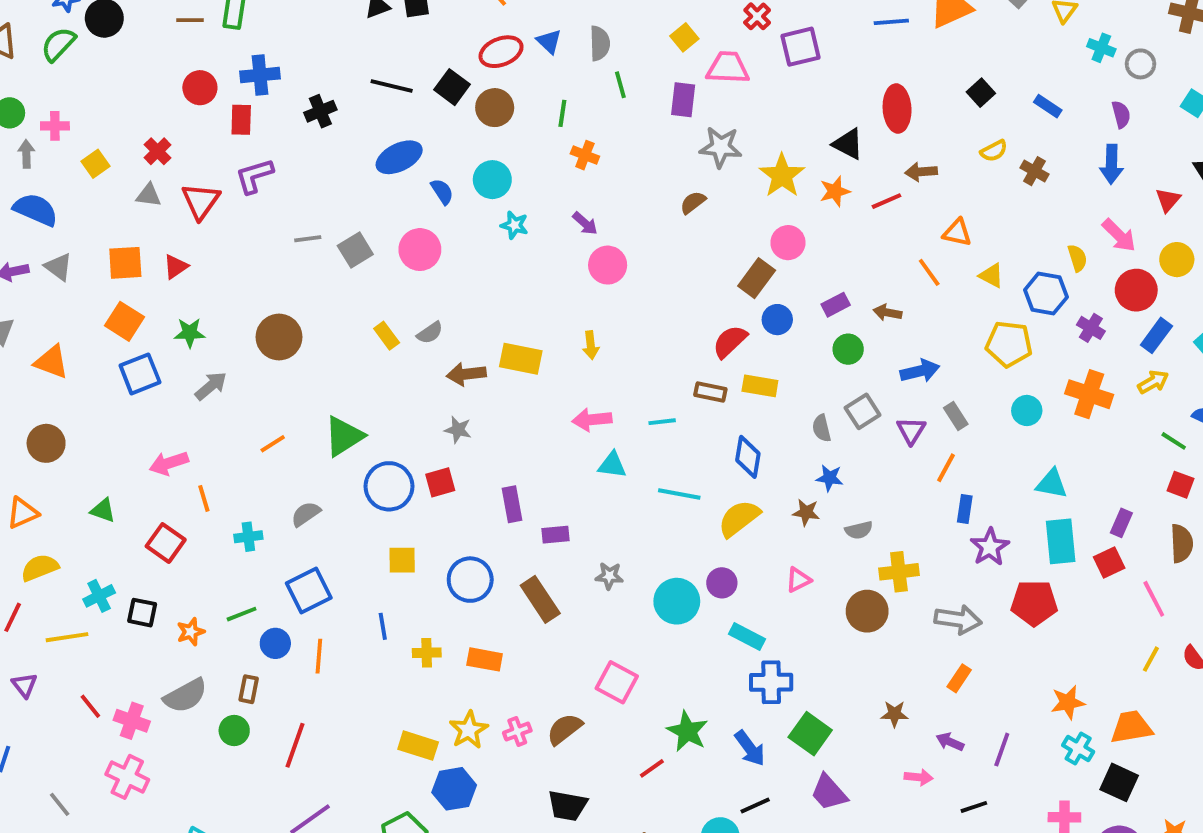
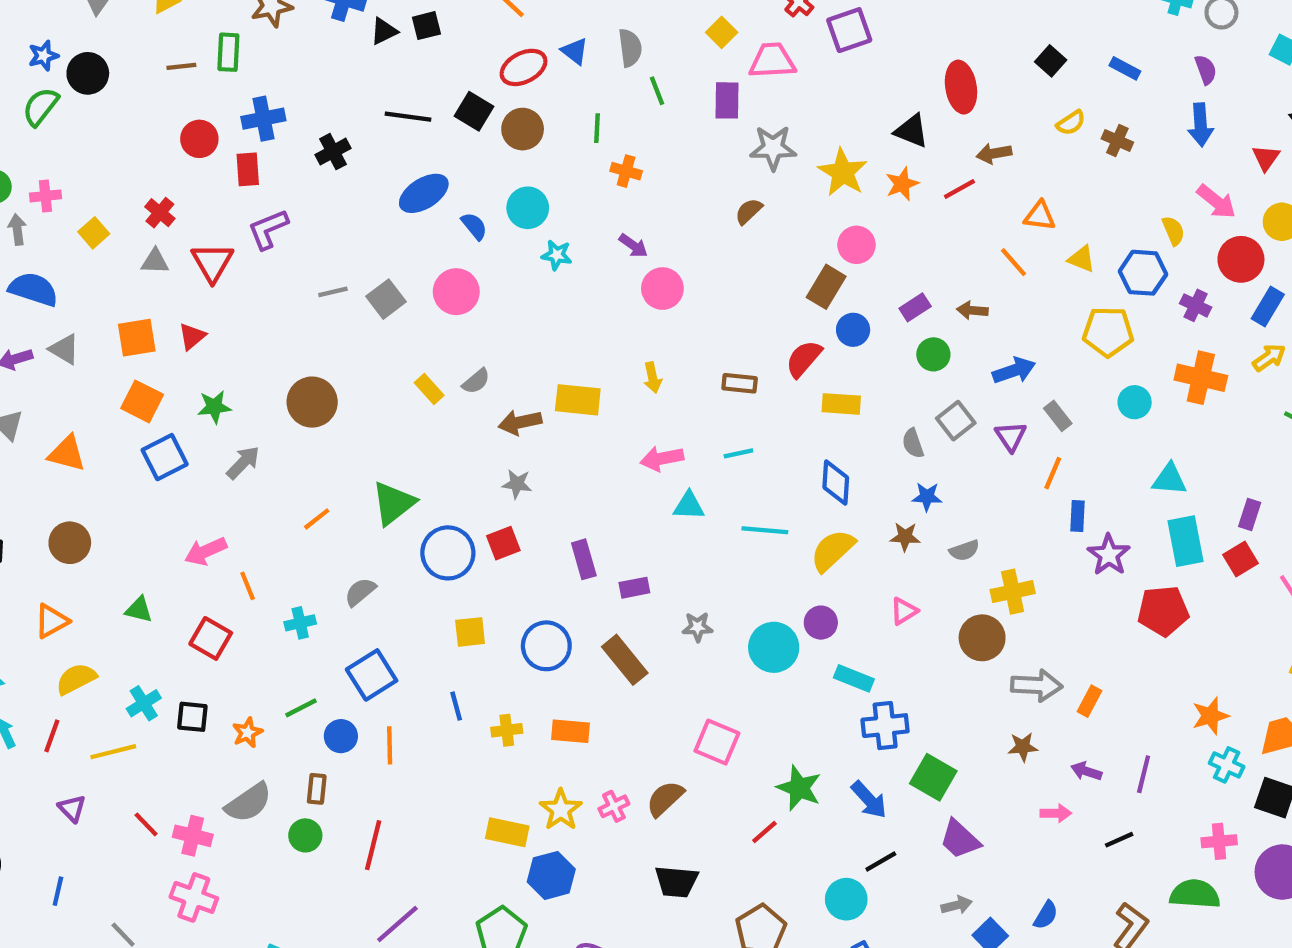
brown rectangle: (710, 392) -> (740, 383), moved
gray arrow: (958, 620) -> (1037, 685), moved

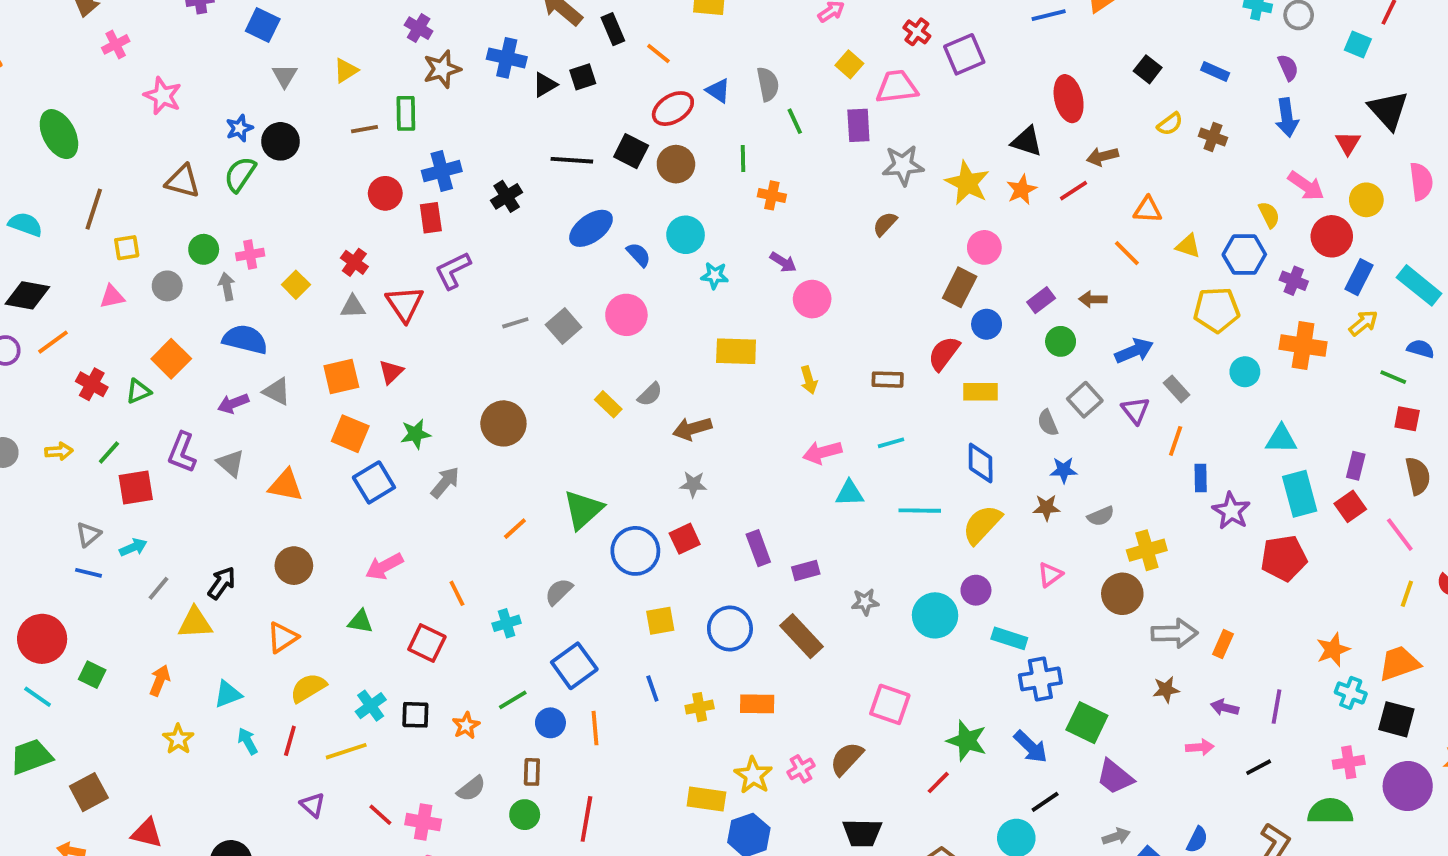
yellow rectangle: (578, 400) -> (736, 351), moved
pink arrow: (206, 551) -> (384, 566), moved
gray semicircle: (248, 803) -> (471, 789), size x0.7

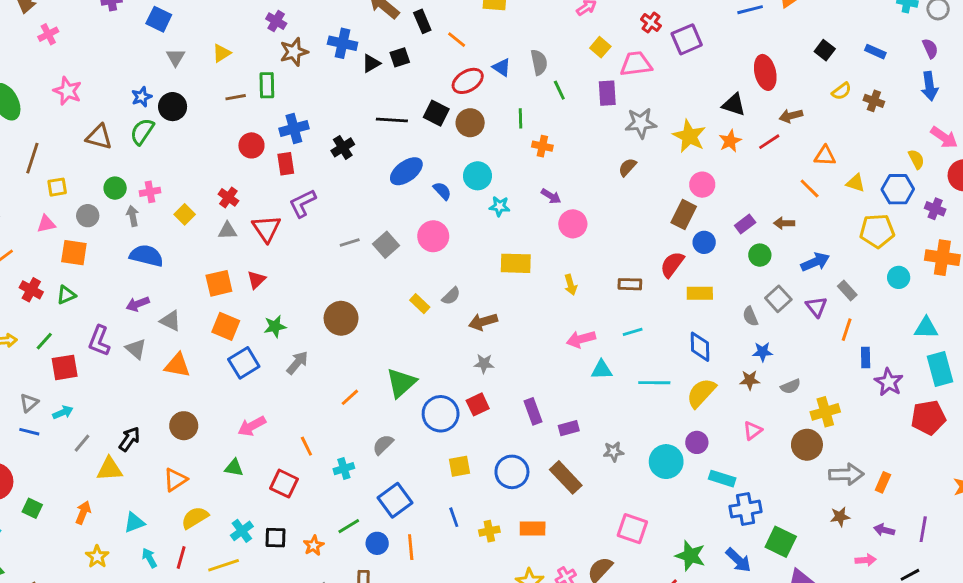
pink star: (163, 96) -> (67, 91), moved
orange square: (171, 359) -> (74, 253), moved, turned -36
gray triangle: (277, 392) -> (170, 321), moved

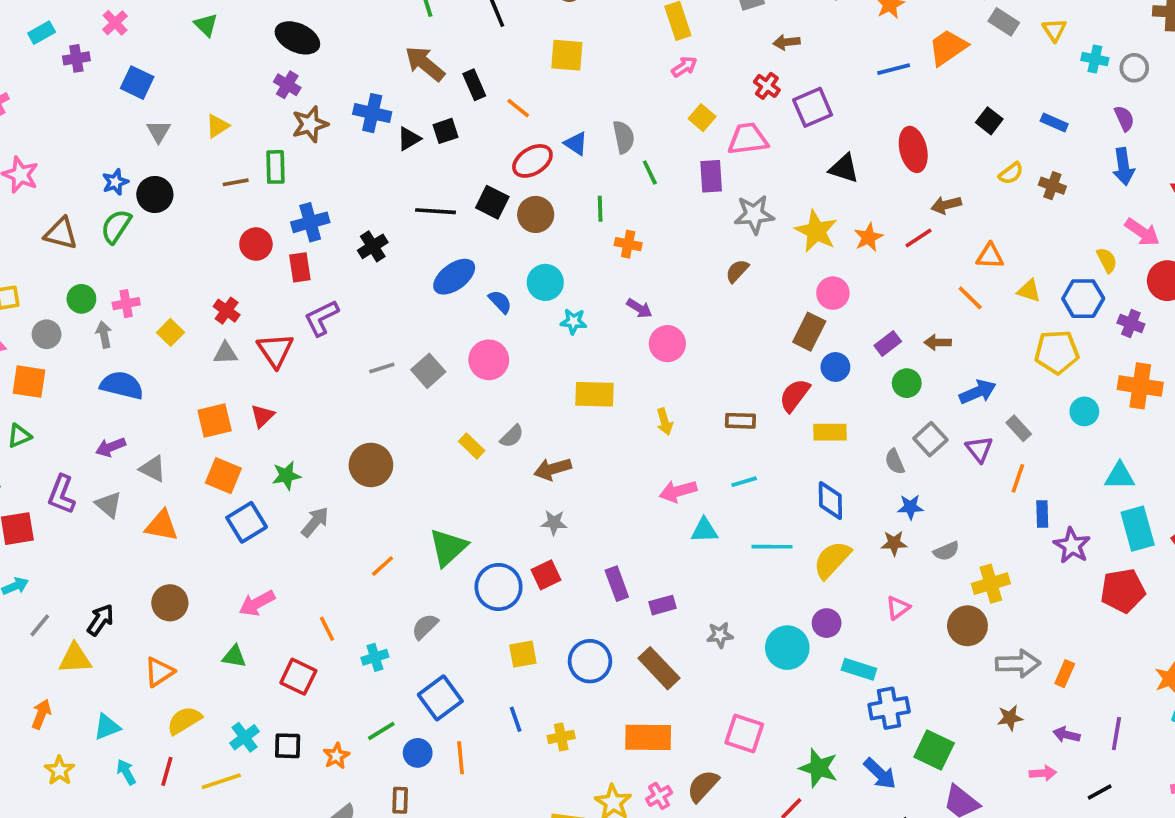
black triangle: (734, 105) -> (844, 168), moved
orange rectangle: (533, 529) -> (648, 737), moved, size x1.4

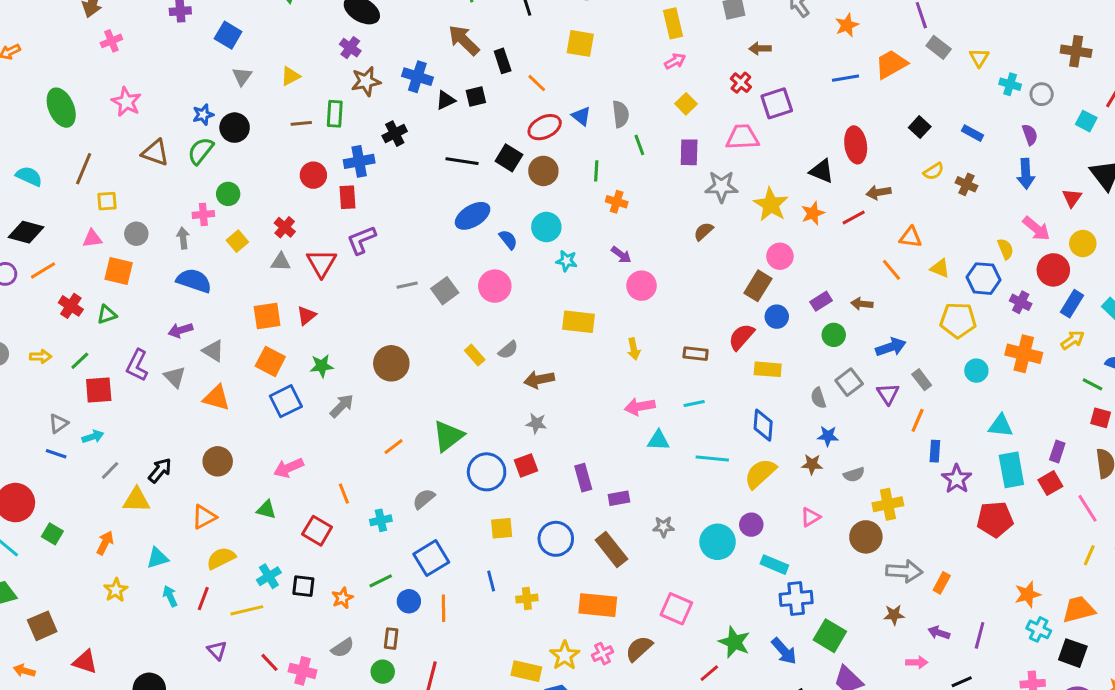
pink trapezoid: (748, 139) -> (742, 137), moved
black triangle: (844, 168) -> (822, 171), moved
black cross: (373, 246) -> (395, 134), moved
green circle: (81, 299) -> (228, 194), moved

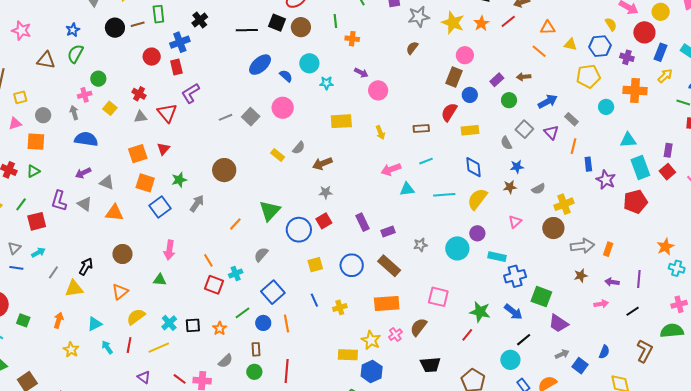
black circle: (235, 128) -> (115, 28), moved
pink arrow: (289, 468) -> (169, 250), turned -48
red square: (317, 531) -> (214, 285), moved

